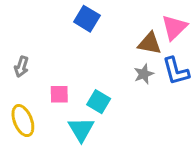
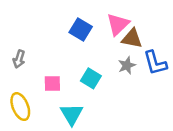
blue square: (87, 19) -> (81, 30), moved
pink triangle: (174, 27) -> (118, 24), moved
cyan square: (99, 102) -> (91, 78), moved

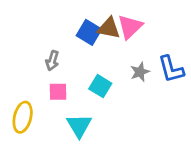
brown triangle: (132, 39) -> (109, 28), moved
gray arrow: (19, 59) -> (52, 61), moved
yellow ellipse: (20, 107) -> (23, 117), turned 36

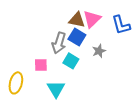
blue square: (89, 32) -> (77, 37), moved
gray arrow: (52, 61) -> (59, 43), moved, size x1.5
blue L-shape: (171, 69) -> (121, 25), moved

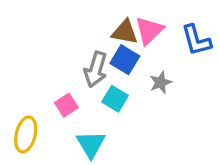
pink square: (41, 65) -> (66, 105), turned -32

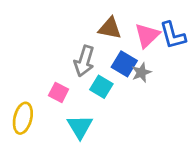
pink triangle: (149, 30) -> (147, 35), moved
blue square: (125, 60) -> (124, 64), moved
pink square: (66, 105) -> (59, 92), turned -30

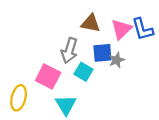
blue square: (124, 64) -> (102, 53), turned -36
pink square: (59, 92) -> (48, 77), size x1.5

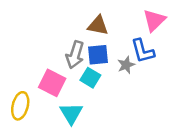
pink triangle: (121, 29) -> (154, 20), moved
blue L-shape: (143, 29) -> (143, 51), moved
blue square: (102, 53) -> (98, 55), moved

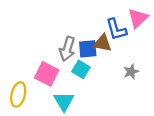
brown triangle: (98, 25) -> (103, 43), moved
blue L-shape: (143, 51) -> (116, 29), moved
gray star: (126, 65) -> (131, 72), moved

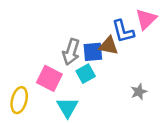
cyan square: (81, 69) -> (86, 74), turned 30
gray star: (131, 72) -> (139, 92), moved

